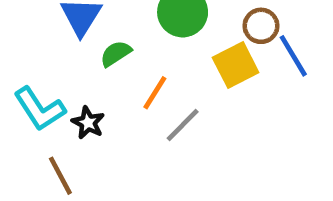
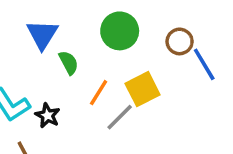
green semicircle: (116, 53) -> (69, 63), turned 95
yellow square: (236, 65) -> (143, 89), moved

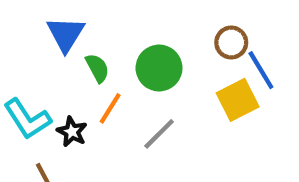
green circle: (120, 31) -> (159, 68), moved
yellow square: (143, 89) -> (238, 100), moved
orange line: (99, 93) -> (110, 108), moved

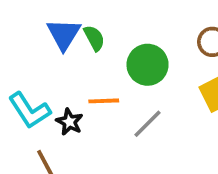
green semicircle: (97, 68) -> (94, 38), moved
orange line: (110, 108) -> (104, 101), turned 56

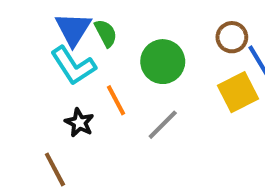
orange line: (104, 101) -> (116, 100), turned 64
cyan L-shape: (29, 110) -> (73, 66), moved

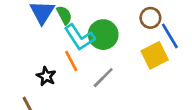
cyan L-shape: (73, 66) -> (80, 37), moved

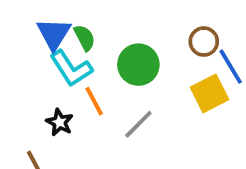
cyan L-shape: (80, 37) -> (71, 68), moved

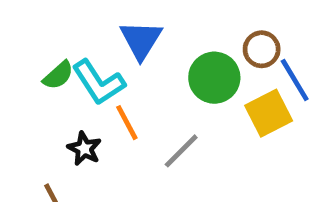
blue triangle: (54, 34) -> (141, 40), moved
green semicircle: (85, 38) -> (58, 75), moved, turned 76
green circle: (138, 65) -> (214, 78), moved

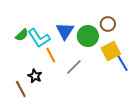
blue triangle: (141, 40) -> (65, 31), moved
blue line: (295, 80) -> (122, 62), moved
black star: (84, 149) -> (35, 76), moved

